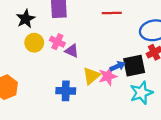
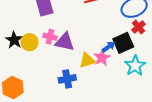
black star: (26, 19) -> (14, 40), moved
purple triangle: (72, 51) -> (65, 42), size x1.5
yellow triangle: (91, 76) -> (87, 60), turned 36

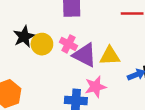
pink star: (102, 58) -> (95, 87), moved
yellow triangle: (87, 60) -> (110, 56), moved

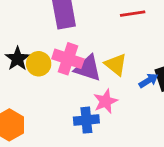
pink cross: (68, 44) -> (68, 59), size x1.5
yellow triangle: (110, 56) -> (116, 65), turned 50

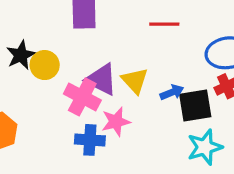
pink cross: (68, 59) -> (82, 97), moved
blue arrow: (148, 81) -> (172, 92), moved

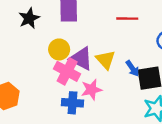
black star: (21, 55) -> (29, 18), moved
yellow circle: (45, 65) -> (59, 49), moved
blue arrow: (172, 92) -> (132, 68), turned 77

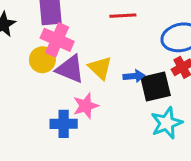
blue arrow: (132, 68) -> (134, 76), turned -56
pink cross: (67, 71) -> (57, 40), moved

